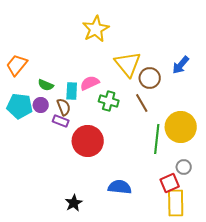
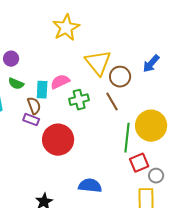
green cross: (109, 101) -> (79, 100), turned -30
purple circle: (41, 105) -> (11, 59), moved
gray circle: (184, 167) -> (156, 176), moved
red square: (170, 183) -> (139, 163), moved

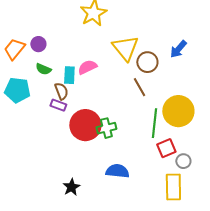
green cross: (79, 100) -> (106, 128), moved

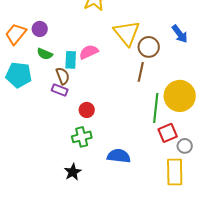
blue arrow: (178, 49) -> (180, 34), turned -78
brown line: (139, 87) -> (141, 72), turned 42
red circle: (85, 125) -> (87, 110), size x0.5
green cross: (106, 128) -> (82, 137), moved

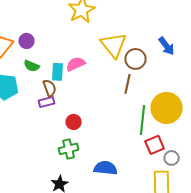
purple rectangle: (60, 90) -> (47, 102), turned -35

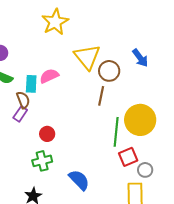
purple rectangle: (47, 102) -> (20, 114), turned -42
blue semicircle: (106, 168) -> (79, 180), turned 40

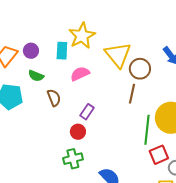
yellow star: (55, 22) -> (82, 36), moved
cyan rectangle: (31, 84) -> (62, 51), moved
purple rectangle: (20, 114) -> (87, 112), moved

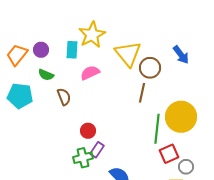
purple rectangle: (87, 112) -> (97, 150), moved

